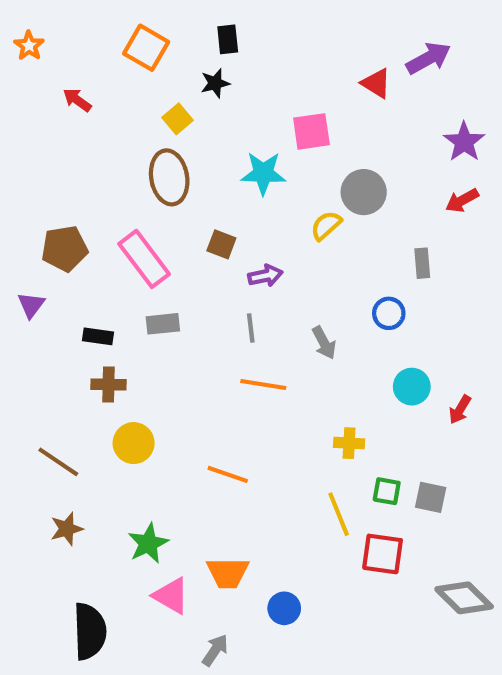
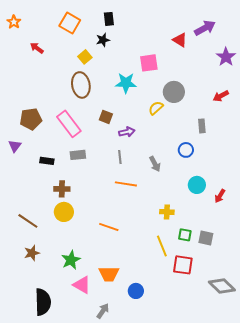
purple star: (464, 142) -> (226, 57), moved
brown cross: (108, 384) -> (62, 189), moved

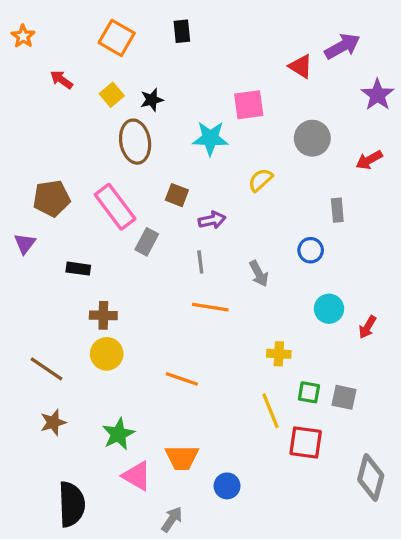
black star: (103, 40) -> (152, 100), moved
yellow square: (85, 57) -> (112, 95), moved
gray circle: (174, 92) -> (312, 138), moved
gray rectangle: (78, 155) -> (147, 242), moved, turned -56
gray diamond: (222, 286) -> (371, 478), turned 60

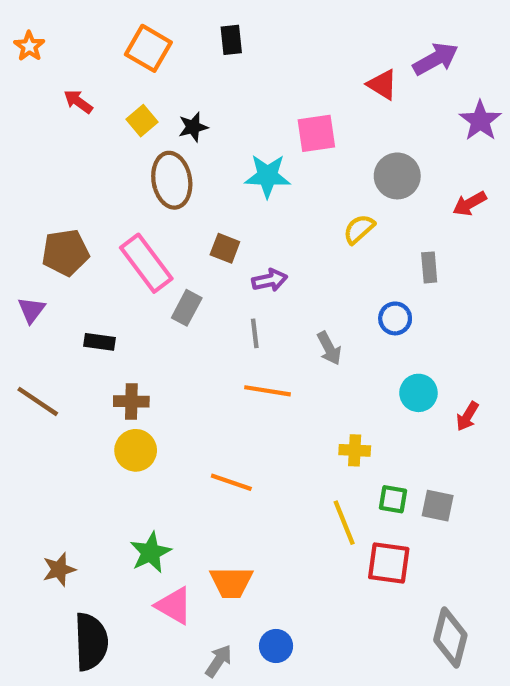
yellow semicircle: (260, 180) -> (359, 229), moved
brown line: (46, 369) -> (38, 401), moved
brown star: (53, 422) -> (59, 569), moved
gray diamond: (371, 478) -> (450, 637), moved
blue circle: (227, 486) -> (276, 646), moved

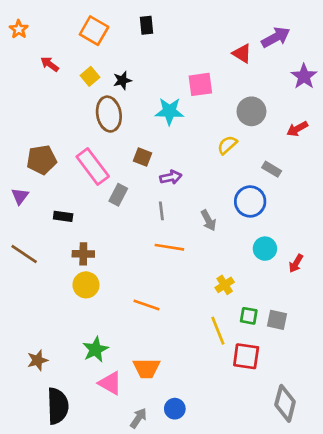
gray rectangle: (429, 267) -> (272, 169), turned -54
blue circle: (395, 318) -> (250, 201), size x1.5
yellow cross: (355, 450) -> (225, 285), turned -36

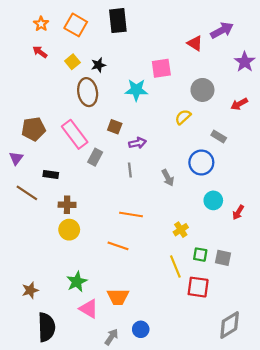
black rectangle: (147, 25) -> (118, 21), size x1.6
orange star: (19, 29) -> (41, 24), moved
orange line: (169, 247) -> (131, 214), moved
brown line: (24, 254) -> (27, 193), moved
gray diamond: (285, 403) -> (230, 325), turned 44

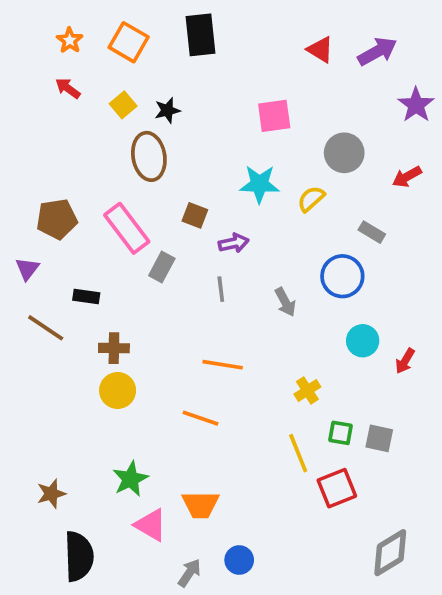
red triangle: (195, 43) -> (320, 50), moved
cyan star: (136, 90) -> (259, 184), moved
red square: (198, 287) -> (337, 488), turned -30

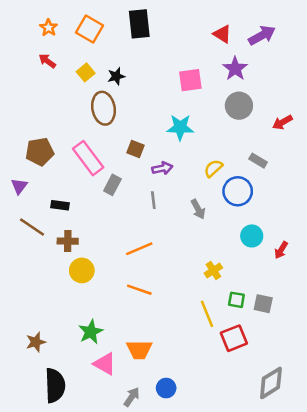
purple star: (416, 105) -> (235, 69), moved
yellow semicircle: (311, 199) -> (213, 168), moved
brown cross: (114, 348) -> (68, 241), moved
orange line: (223, 365) -> (139, 249), moved, turned -32

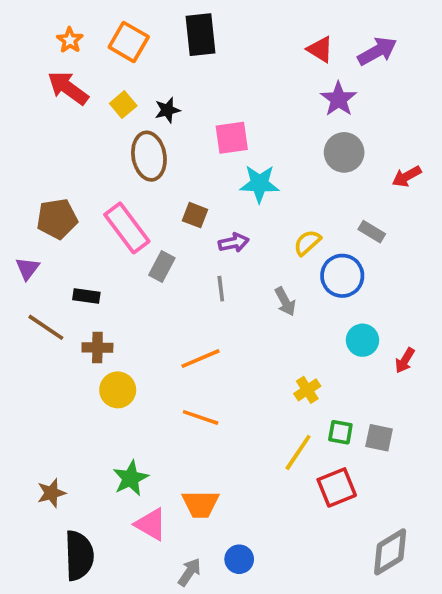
red arrow: (47, 61) -> (68, 88), size x1.6
pink square: (190, 80) -> (232, 138), moved
yellow line: (207, 314) -> (298, 452), turned 56

